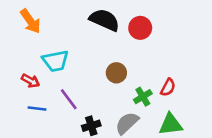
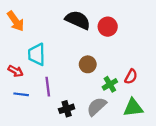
cyan trapezoid: (56, 61) -> (37, 54), turned 100
purple line: (69, 99) -> (48, 87), turned 30

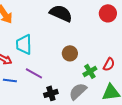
red circle: (108, 27) -> (108, 13), moved
purple line: (48, 87) -> (34, 73), turned -54

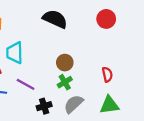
red semicircle: (109, 64) -> (107, 75), turned -40
green cross: (90, 71) -> (65, 82), moved

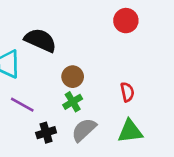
black semicircle: (55, 19) -> (40, 40), moved

